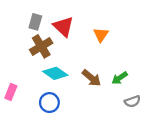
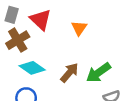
brown arrow: (92, 78) -> (69, 73), turned -90
green arrow: (120, 78) -> (98, 73), size x1.5

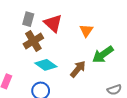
green arrow: (98, 73) -> (103, 54), moved

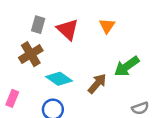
orange triangle: (86, 31) -> (107, 26), moved
brown cross: (33, 41) -> (31, 54), moved

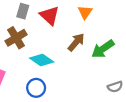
brown arrow: (97, 84) -> (76, 42), moved

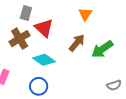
red triangle: (49, 16) -> (44, 28), moved

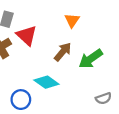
cyan diamond: (44, 60) -> (46, 82), moved

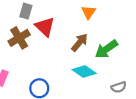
cyan diamond: (46, 82) -> (84, 71), moved

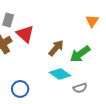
orange triangle: (89, 12) -> (92, 21), moved
gray semicircle: (119, 87) -> (80, 88), moved

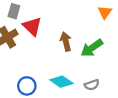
brown arrow: (56, 48) -> (66, 42), turned -54
cyan diamond: (60, 74) -> (61, 82), moved

